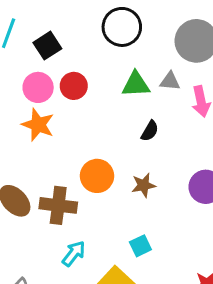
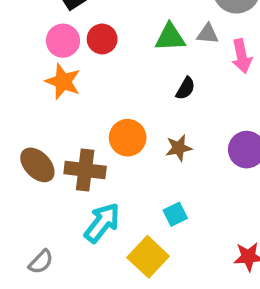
cyan arrow: (74, 254) -> (102, 223), size x1.4

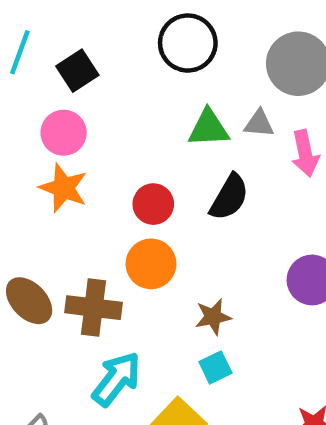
red circle: (102, 39) -> (153, 204), moved
black semicircle: (185, 88) -> (229, 197), size x1.5
brown star: (179, 148) -> (213, 317), moved

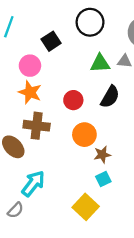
black square: (77, 71) -> (51, 41), moved
orange circle: (151, 264) -> (84, 135), moved
brown cross: (93, 308) -> (37, 126), moved
cyan arrow: (116, 379) -> (33, 184), moved

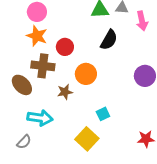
red circle: (73, 100) -> (65, 47), moved
brown star: (102, 155) -> (65, 92), moved
cyan arrow: (33, 184) -> (40, 118), turned 60

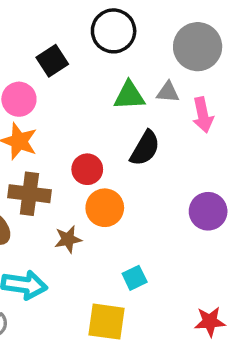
red circle: (65, 47) -> (87, 169), moved
yellow square: (87, 139) -> (107, 322), turned -35

